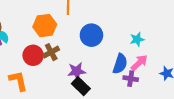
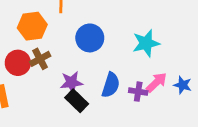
cyan star: (137, 39) -> (146, 43), size x1.5
pink arrow: (139, 63) -> (156, 82), moved
blue semicircle: (120, 64) -> (111, 85), moved

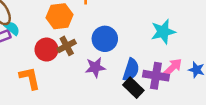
blue circle: (90, 38) -> (105, 39), moved
purple cross: (138, 92) -> (156, 76), size x1.5
black rectangle: (77, 101) -> (133, 88), moved

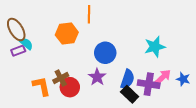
brown cross: (67, 46) -> (61, 78), moved
red circle: (46, 50) -> (70, 87), moved
purple star: (95, 67) -> (97, 77), turned -30

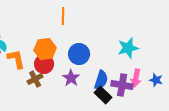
orange hexagon: (67, 34) -> (45, 49), moved
pink arrow: (163, 77) -> (136, 78), turned 144
orange L-shape: (41, 86) -> (16, 59), moved
red circle: (70, 87) -> (44, 64), moved

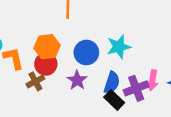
cyan star: (128, 48) -> (119, 47), moved
purple cross: (122, 85) -> (136, 88), turned -30

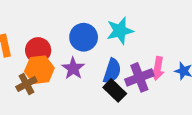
orange hexagon: (47, 47) -> (39, 70), moved
brown cross: (35, 81) -> (26, 84), moved

